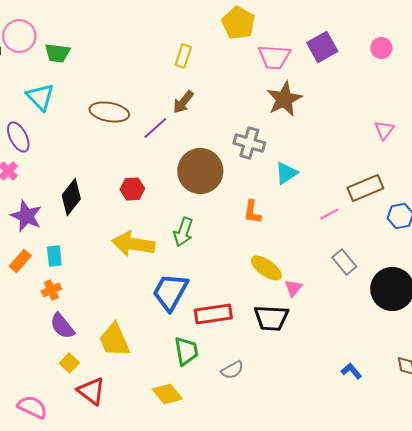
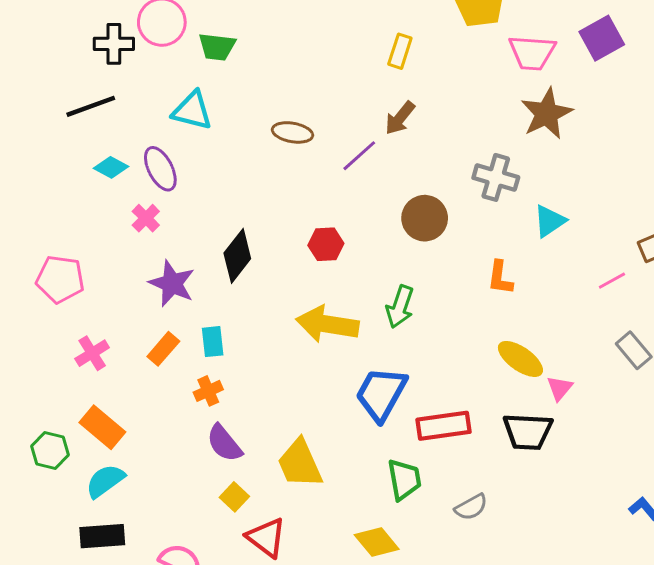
cyan triangle: (40, 97) -> (192, 111), turned -32
brown ellipse: (109, 112) -> (292, 132), size x0.7
brown circle: (200, 171) -> (425, 218), size x0.7

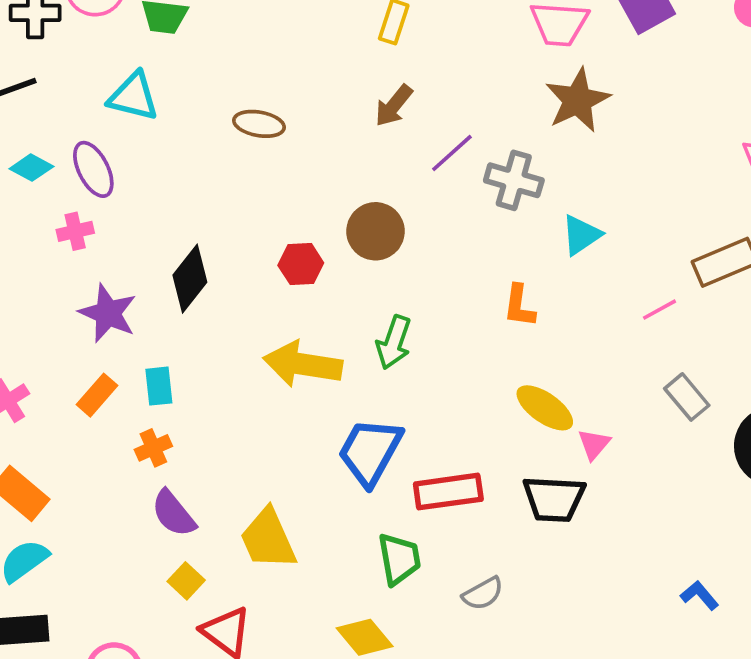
purple line: (359, 156) -> (452, 153), moved
pink cross: (146, 218) -> (75, 231), turned 32
brown circle: (425, 218) -> (376, 231), moved

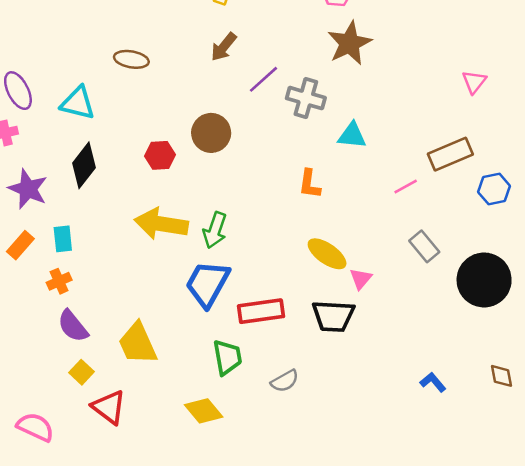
cyan triangle: (133, 97) -> (78, 103), moved
cyan triangle: (581, 235) -> (352, 135), turned 40
green arrow: (394, 342) -> (215, 230), moved

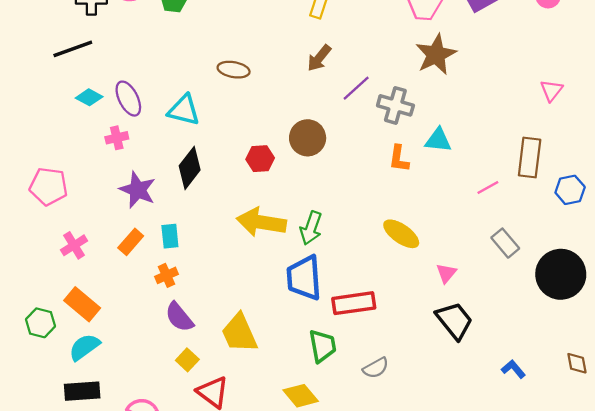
brown rectangle: (450, 154) -> (530, 157), turned -60
orange L-shape: (310, 184) -> (399, 159), moved
yellow ellipse: (327, 254) -> (401, 234), moved
blue trapezoid: (207, 284) -> (304, 278), turned -33
black trapezoid: (333, 316) -> (454, 321), moved, turned -132

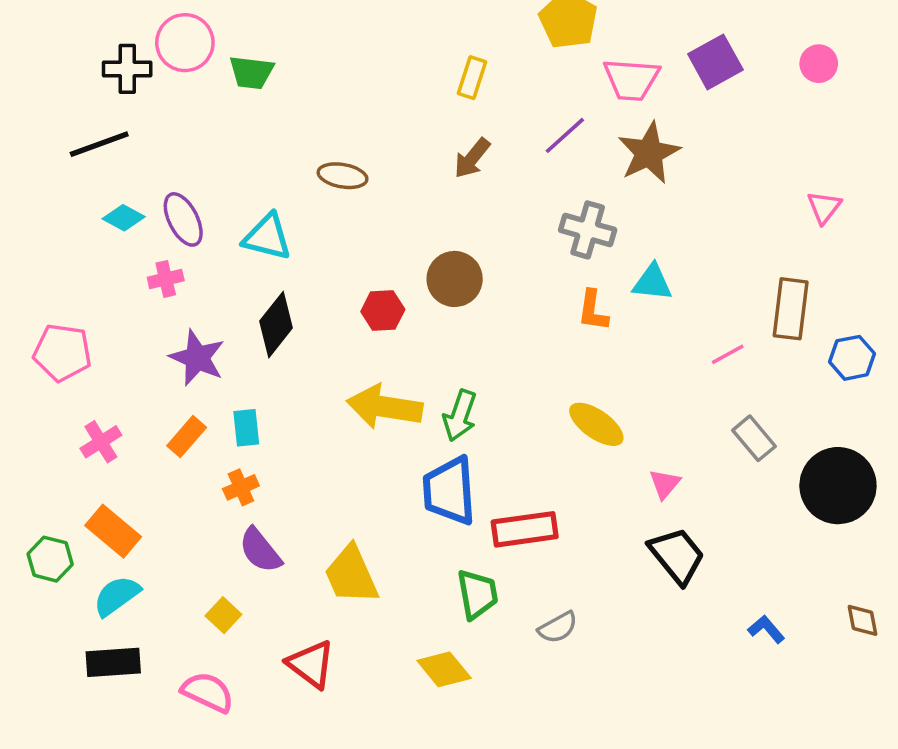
purple line: (356, 88) -> (565, 135), moved
yellow square: (187, 360) -> (223, 615), moved

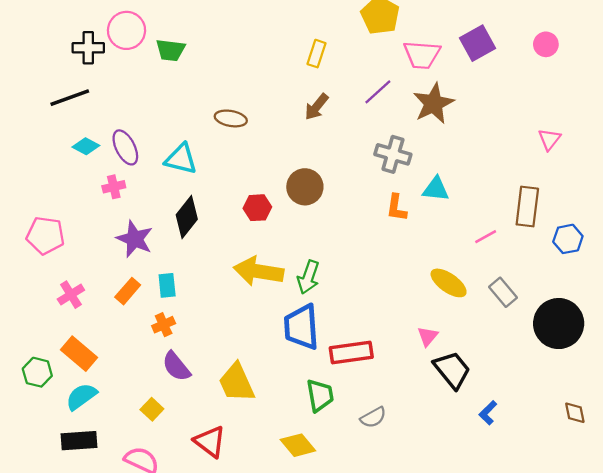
yellow ellipse: (596, 424) -> (449, 283), moved
pink triangle: (665, 484) -> (428, 336), moved
blue L-shape: (766, 629) -> (488, 413), moved, turned -95

